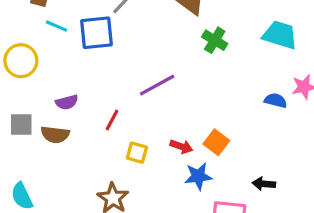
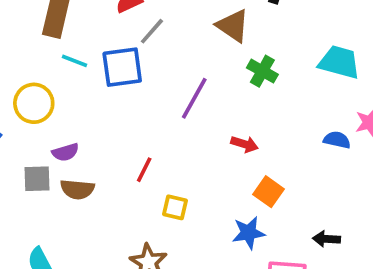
purple line: (157, 85) -> (194, 98), moved, turned -30
purple semicircle: (67, 102) -> (65, 152), moved
red arrow: (181, 146) -> (245, 144), moved

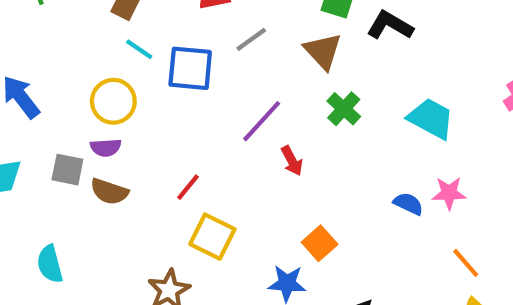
gray line: (152, 31) -> (251, 39), moved
yellow circle: (34, 103) -> (113, 101), moved
red arrow: (245, 144) -> (292, 161), moved, turned 32
yellow square: (175, 207) -> (212, 237), size x1.5

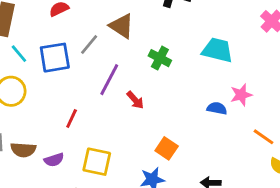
gray line: (251, 39) -> (89, 45), moved
cyan line: (139, 49) -> (19, 54), turned 30
brown triangle: (323, 51) -> (122, 26), moved
purple semicircle: (106, 148) -> (54, 160), moved
red line: (188, 187) -> (72, 118), moved

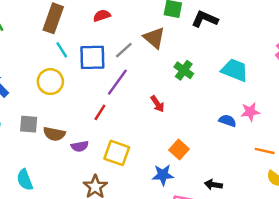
purple line: (109, 80) -> (117, 82), moved
orange line: (263, 137) -> (265, 151), turned -30

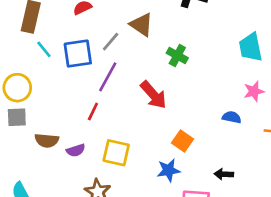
cyan trapezoid: (235, 70) -> (251, 47), moved, turned -116
yellow circle: (50, 82) -> (17, 88), moved
red arrow: (157, 104) -> (153, 95), size x1.6
blue semicircle: (227, 121) -> (232, 117), moved
gray square: (29, 124) -> (17, 117), moved

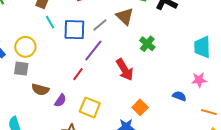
purple semicircle: (76, 150) -> (60, 101), turned -48

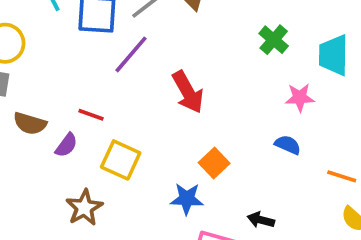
green cross: (147, 44) -> (274, 40), moved
red line: (78, 74) -> (91, 115), moved, turned 72
pink star: (199, 80) -> (300, 98), moved

